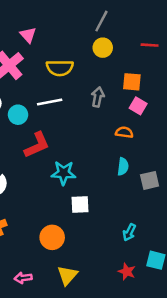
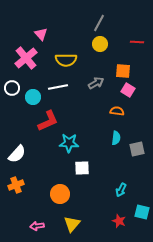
gray arrow: (98, 97) -> (96, 83), turned 49

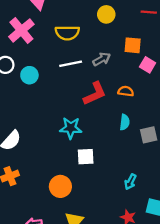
white line: (58, 87) -> (71, 64), moved
pink square: (128, 90) -> (148, 65), moved
red L-shape: (48, 121) -> (95, 94), moved

